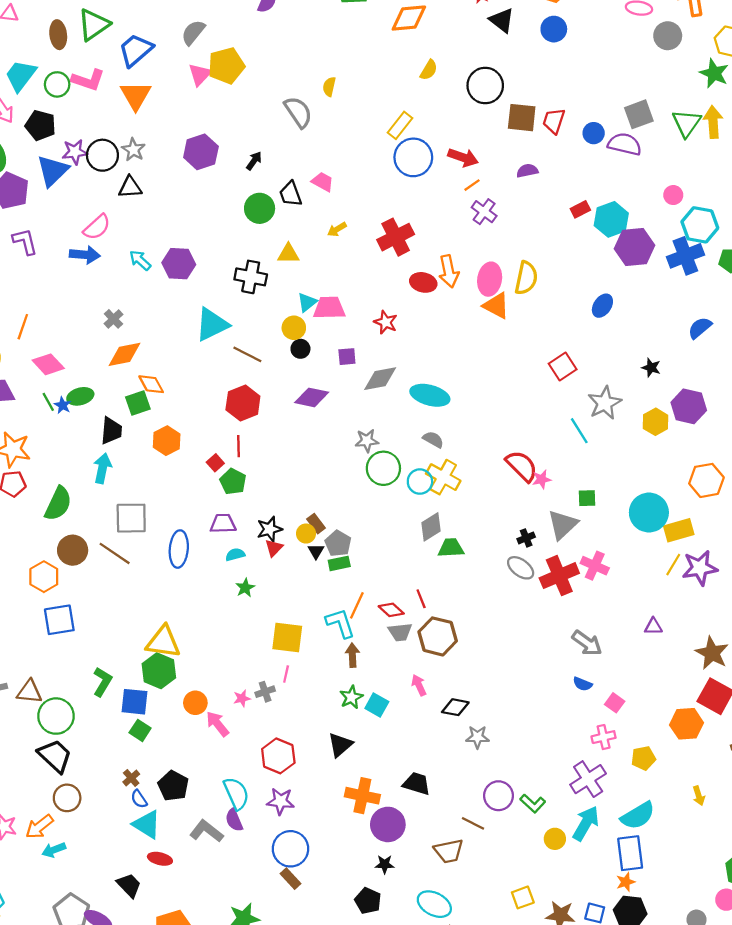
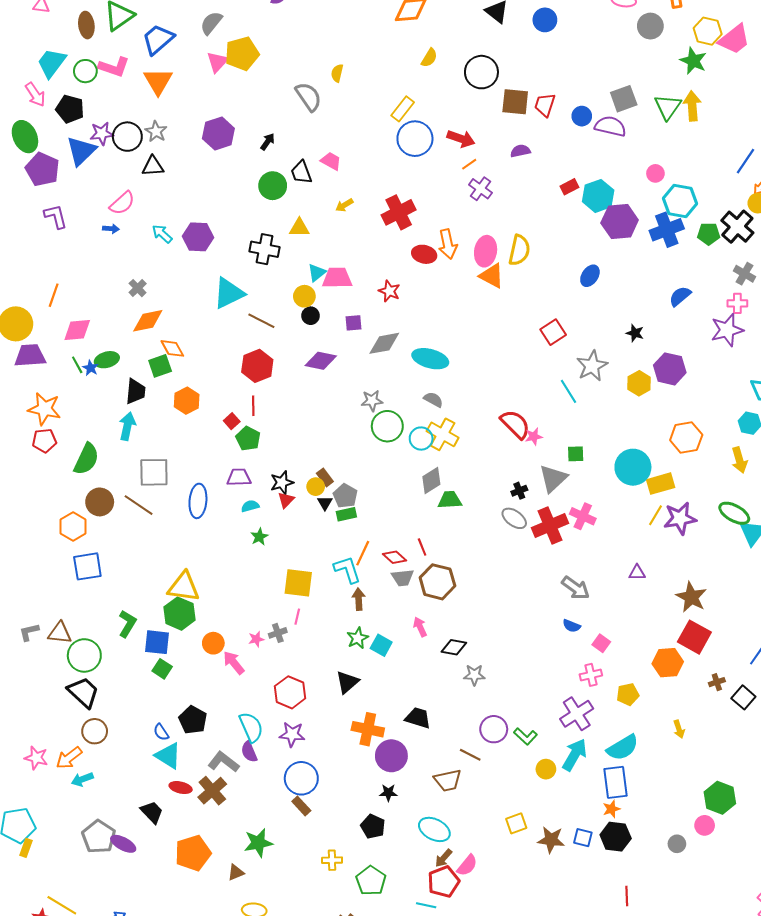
blue arrow: (85, 255) -> (111, 229), size x0.6
pink diamond: (48, 364) -> (77, 330), turned -52
brown cross: (131, 778) -> (212, 791), moved, size x1.8

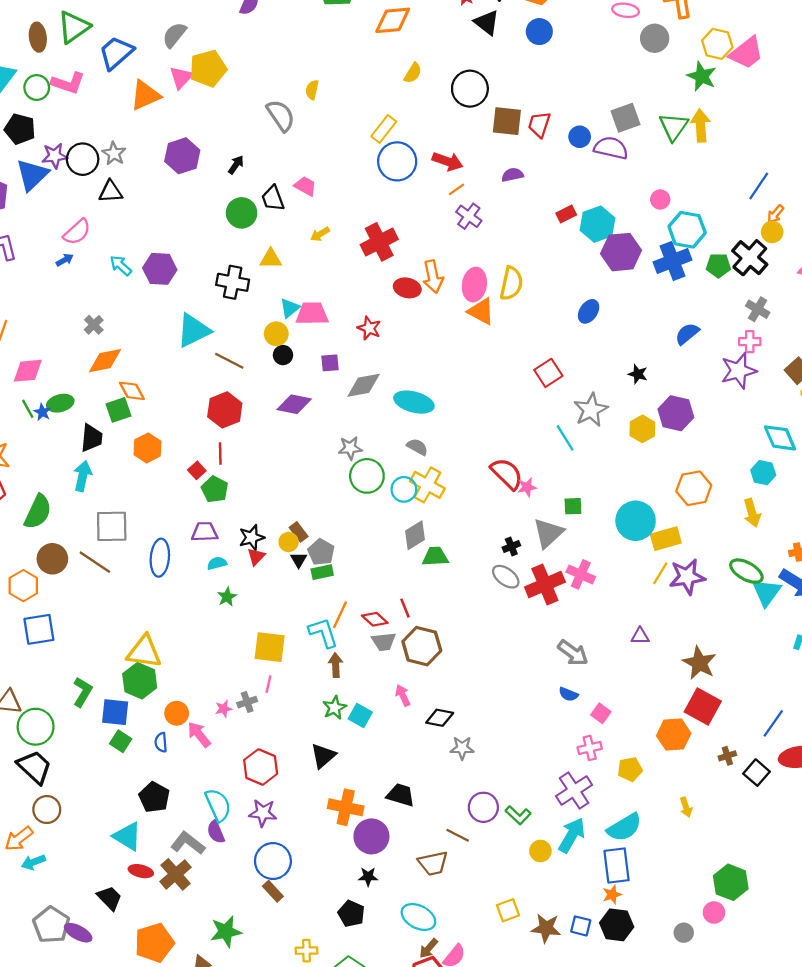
orange triangle: (158, 81) -> (145, 95), moved, turned 36
blue arrow: (111, 229) -> (65, 260), turned -35
blue semicircle: (161, 732) -> (161, 742), moved, turned 30

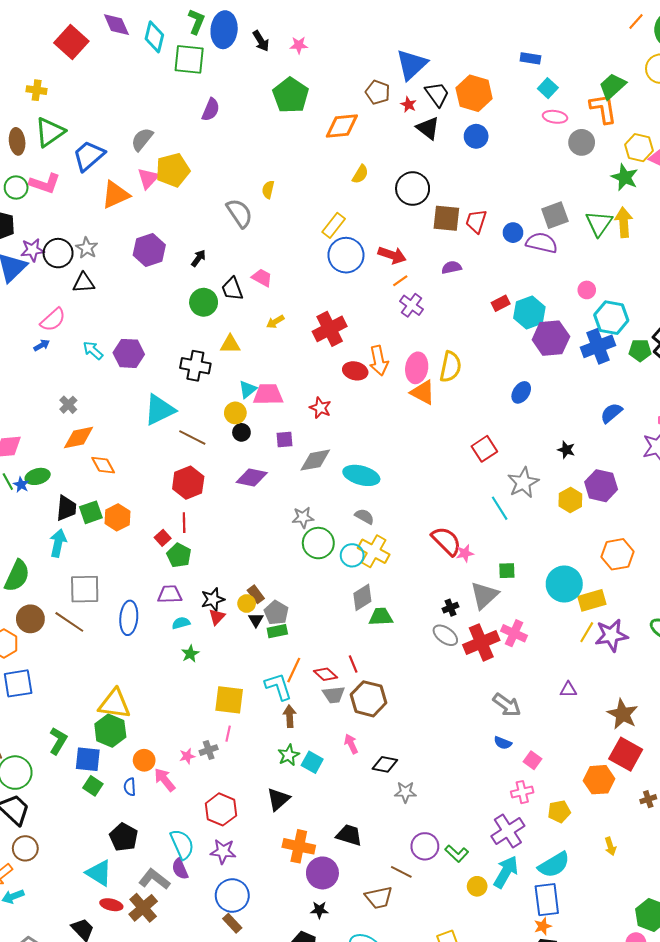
green square: (118, 410) -> (91, 512), moved

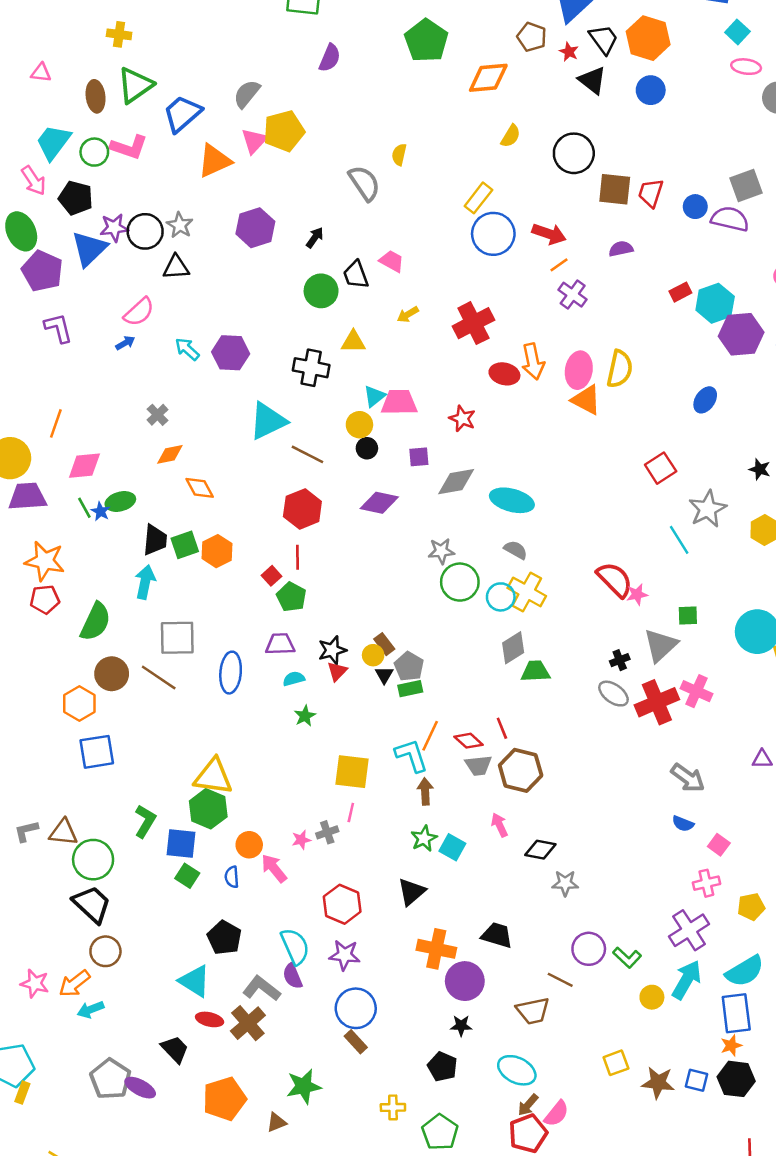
orange diamond: (79, 438) -> (170, 454), size x0.7

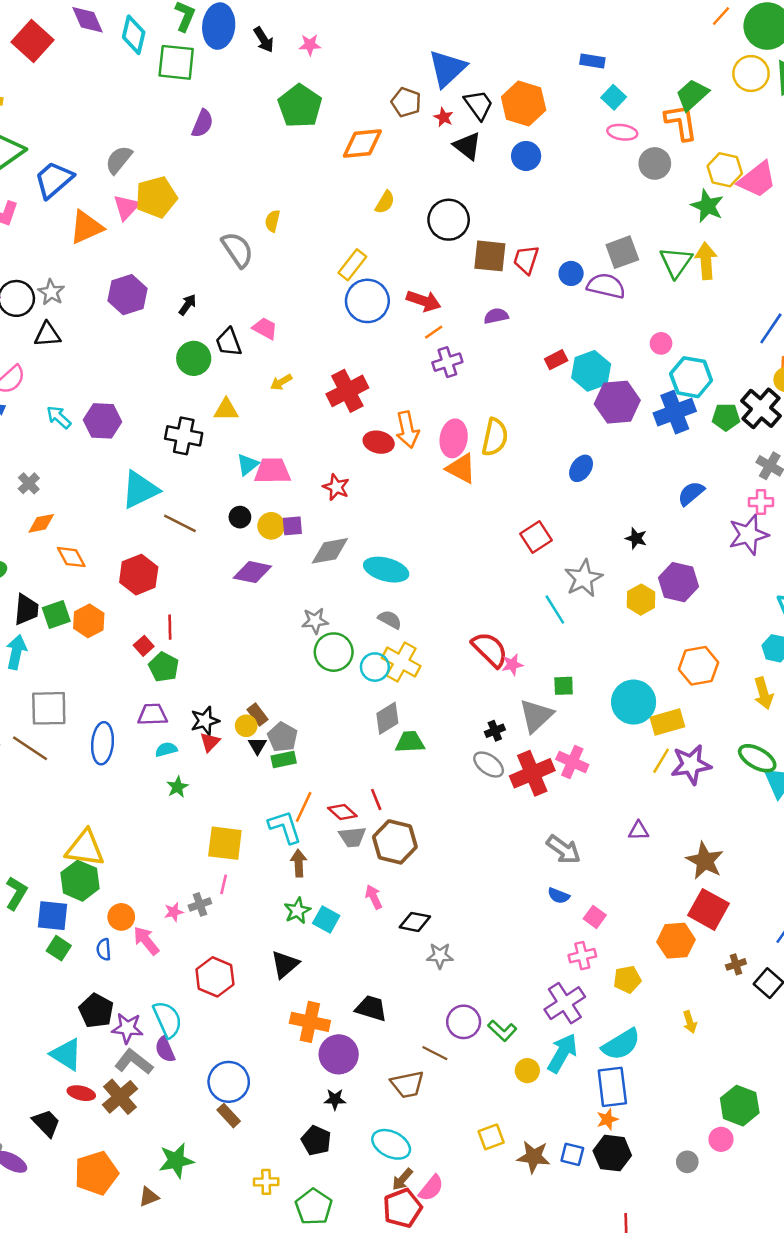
purple cross: (573, 295) -> (447, 362), turned 36
yellow circle: (359, 425) -> (271, 526), moved
red hexagon: (302, 509) -> (139, 575), moved
purple star: (345, 955) -> (127, 1028), moved

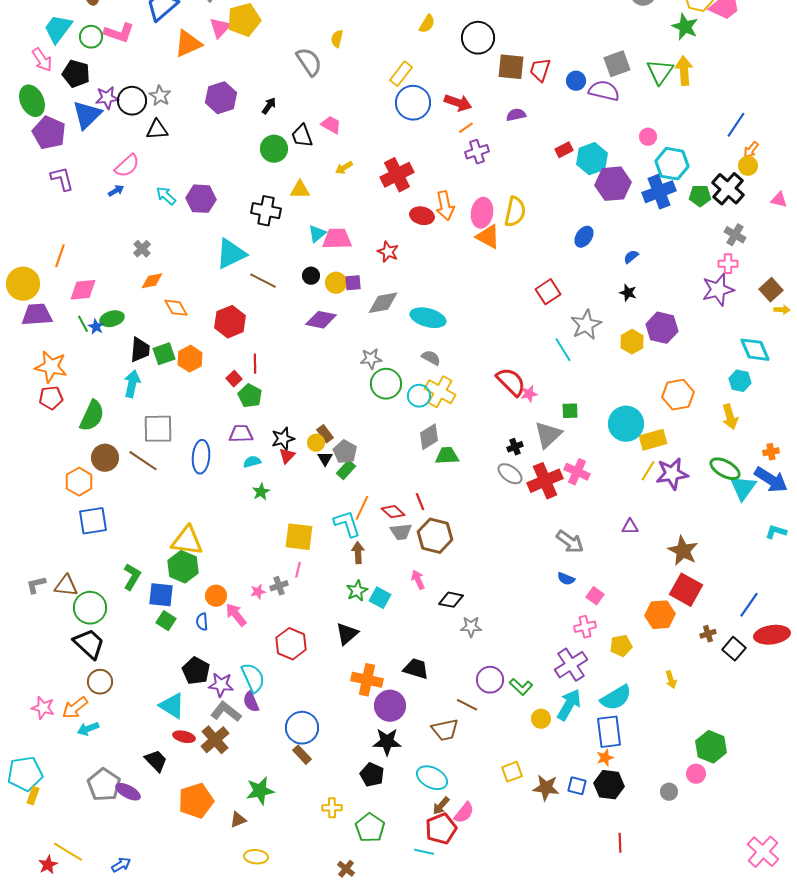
blue semicircle: (691, 493) -> (631, 257), moved, size x0.7
green rectangle: (284, 759) -> (346, 470), turned -36
black star: (335, 1099) -> (387, 742), size x1.6

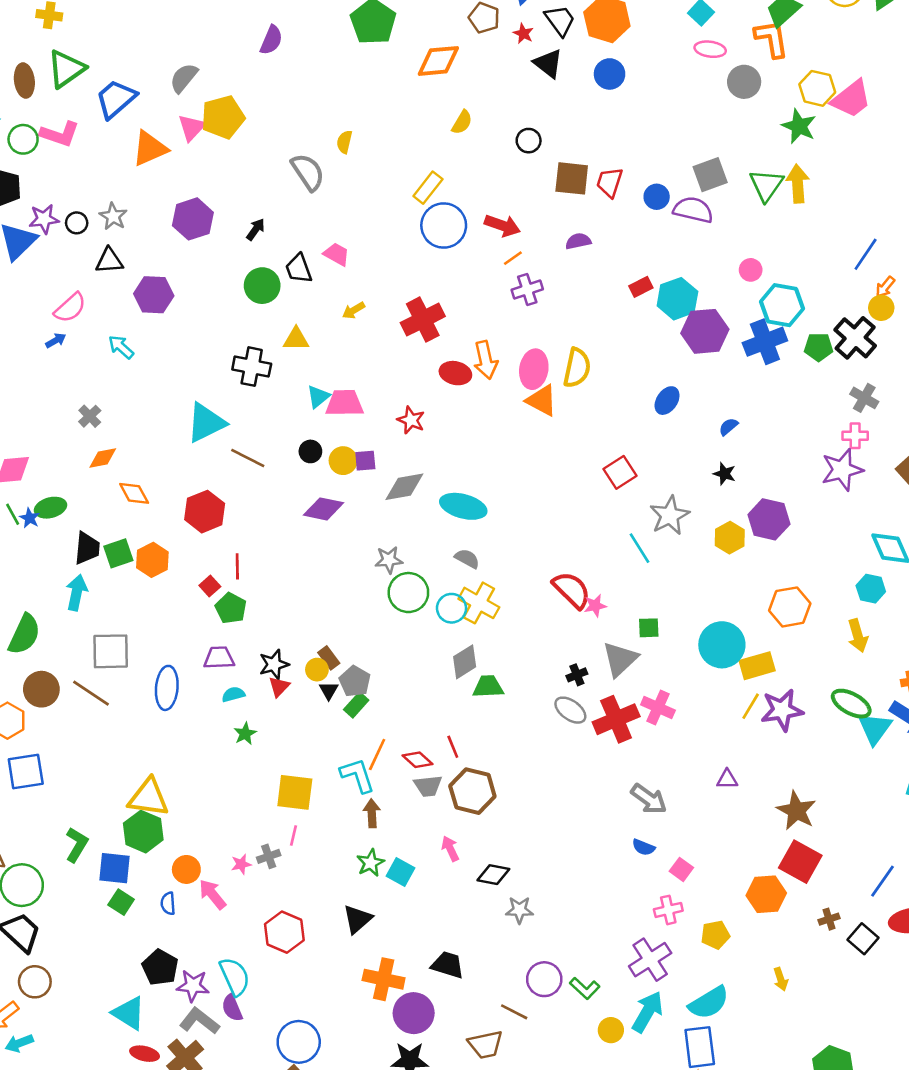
black circle: (478, 38) -> (529, 141), size x0.6
black circle: (132, 101) -> (77, 223), size x0.6
purple hexagon: (201, 199) -> (154, 295), moved

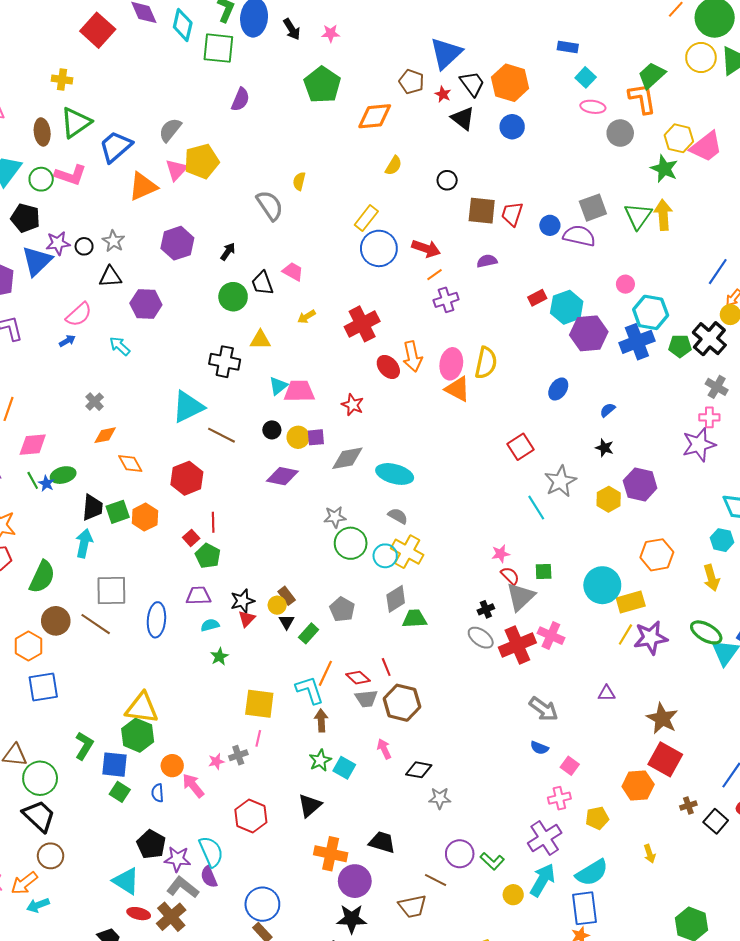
red ellipse: (455, 373) -> (388, 367), turned 35
red semicircle: (572, 590) -> (510, 576), moved, size x0.6
gray pentagon: (355, 681) -> (342, 609), moved

